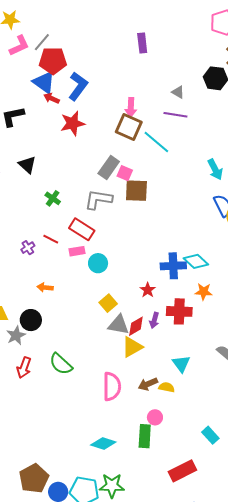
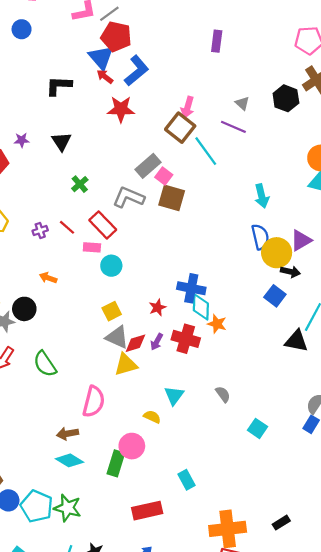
cyan diamond: (196, 261) -> (201, 307), moved, turned 35
brown arrow: (148, 384) -> (67, 434), moved
pink circle: (155, 417) -> (132, 446), size x1.5

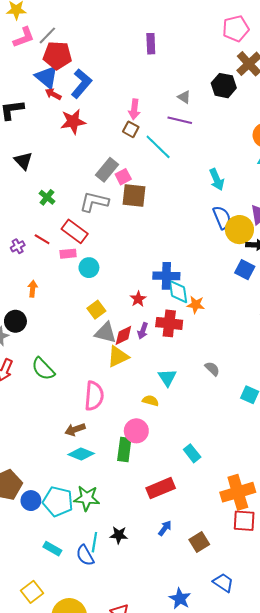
brown square: (180, 128) -> (131, 129), size x0.6
pink square: (164, 176) -> (123, 177), turned 35
orange arrow: (48, 278) -> (33, 289), turned 84

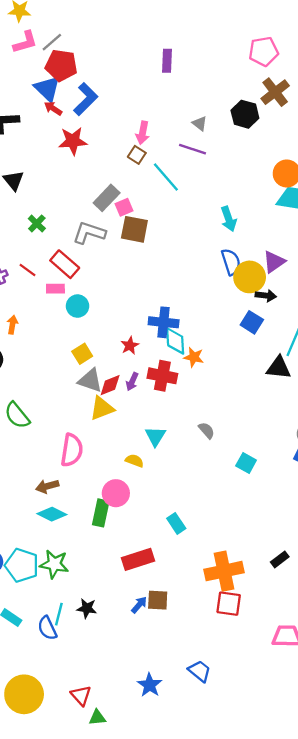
brown square: (199, 542) -> (158, 600), moved, turned 30

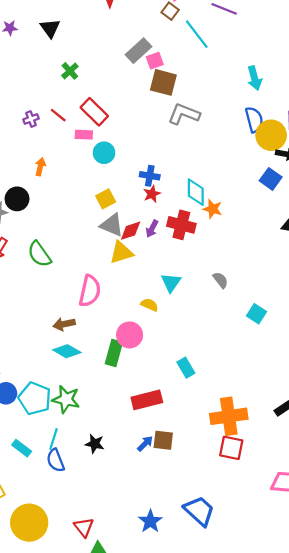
gray L-shape: (89, 233) -> (184, 114), moved
blue cross: (164, 322) -> (150, 176), moved, size x0.7
cyan line: (59, 614) -> (53, 439), moved
blue trapezoid: (200, 671) -> (199, 511), size x1.4

